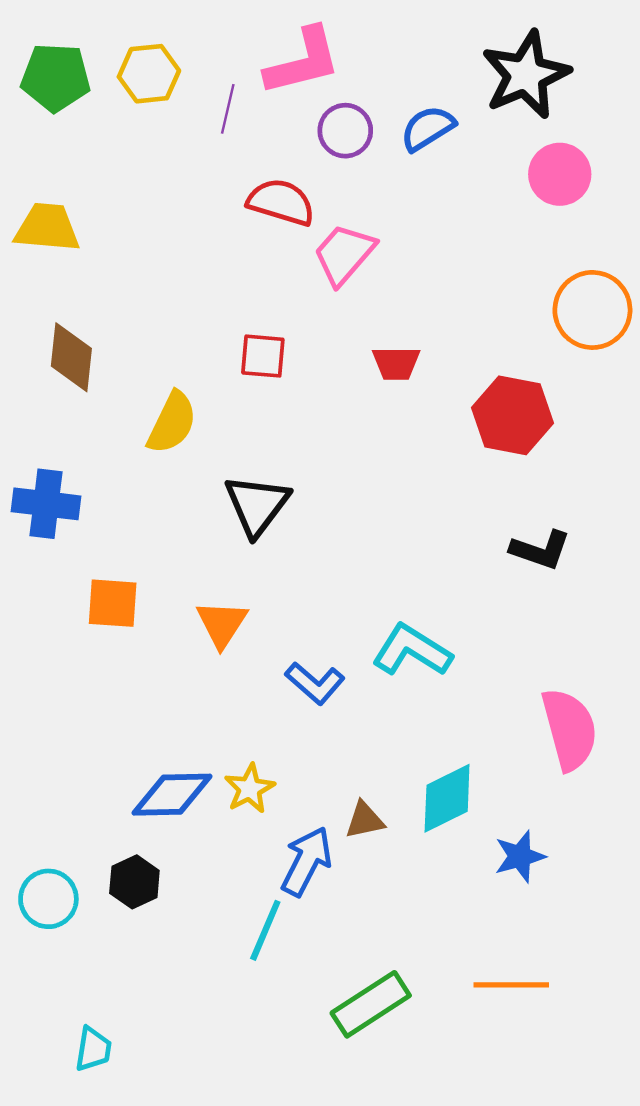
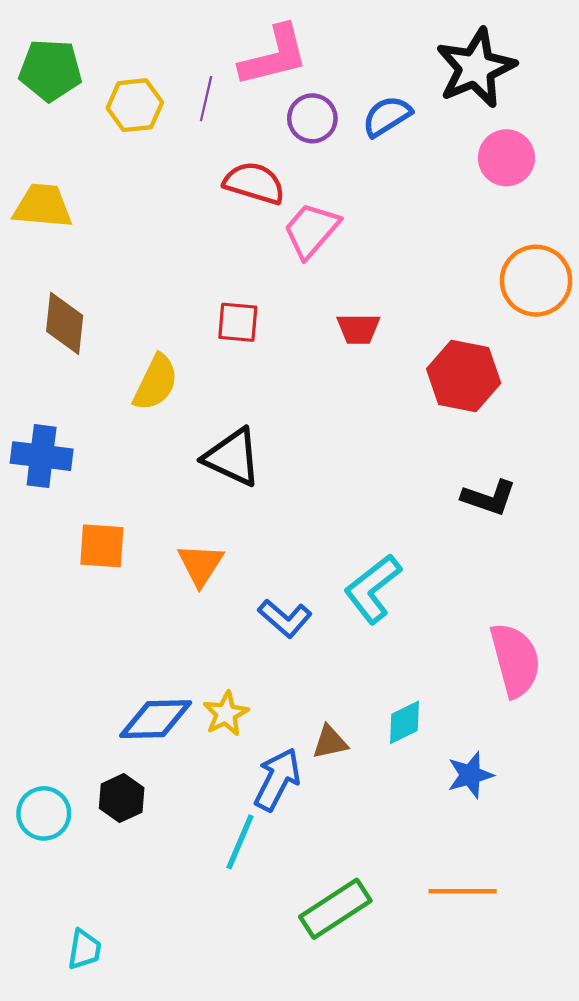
yellow hexagon: (149, 74) -> (135, 105), moved
black triangle: (257, 505) -> (232, 457), turned -42
cyan L-shape: (412, 650) -> (373, 589), turned -70
cyan diamond: (447, 798) -> (404, 722), size x0.7

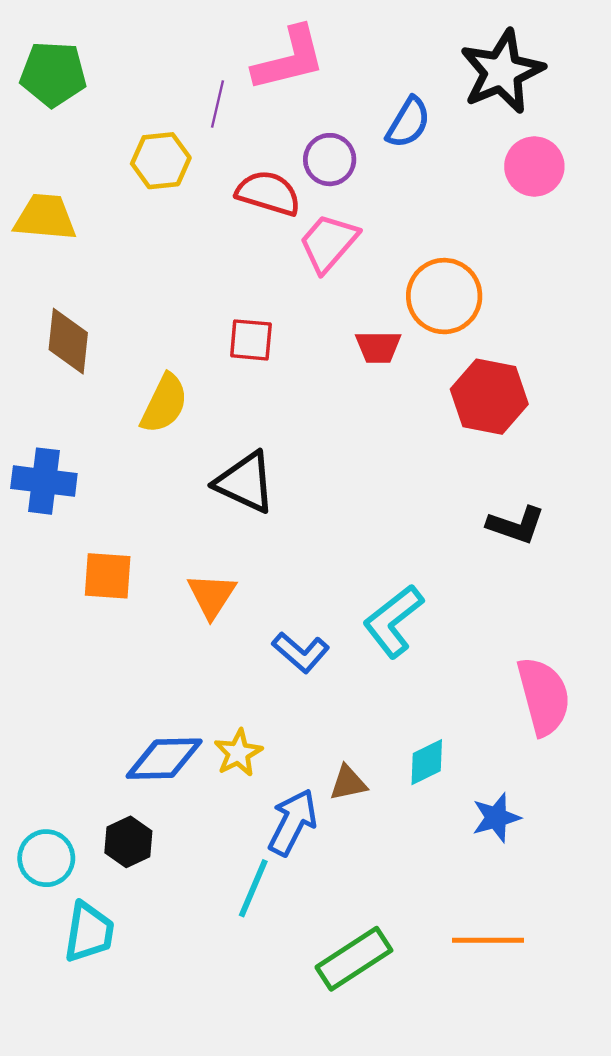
yellow hexagon: (135, 105) -> (161, 161), moved
blue semicircle: (387, 116) -> (408, 123), turned 153
purple circle: (312, 118) -> (330, 160), moved
orange circle: (536, 281) -> (444, 296), moved
cyan trapezoid: (84, 949) -> (89, 932), moved, size x1.4

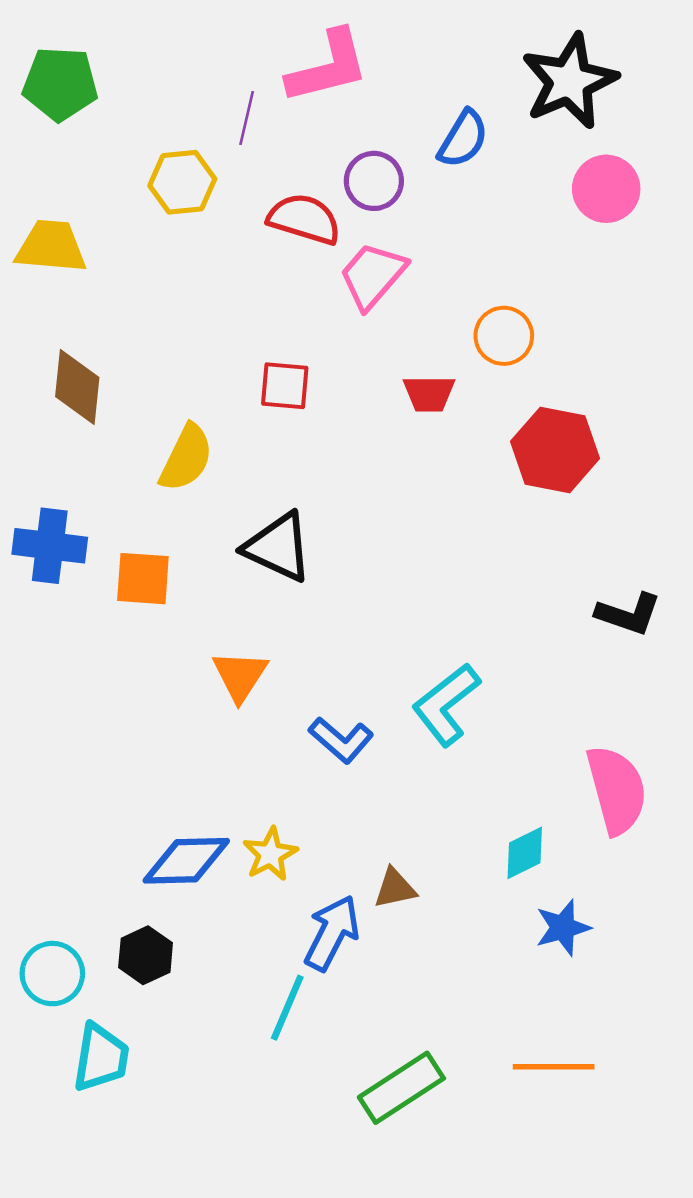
orange circle: (444, 296) -> (504, 336), size x0.7
black L-shape: (516, 525) -> (628, 614), moved
orange square: (108, 576) -> (143, 579), moved
cyan diamond: (427, 762) -> (525, 853), moved

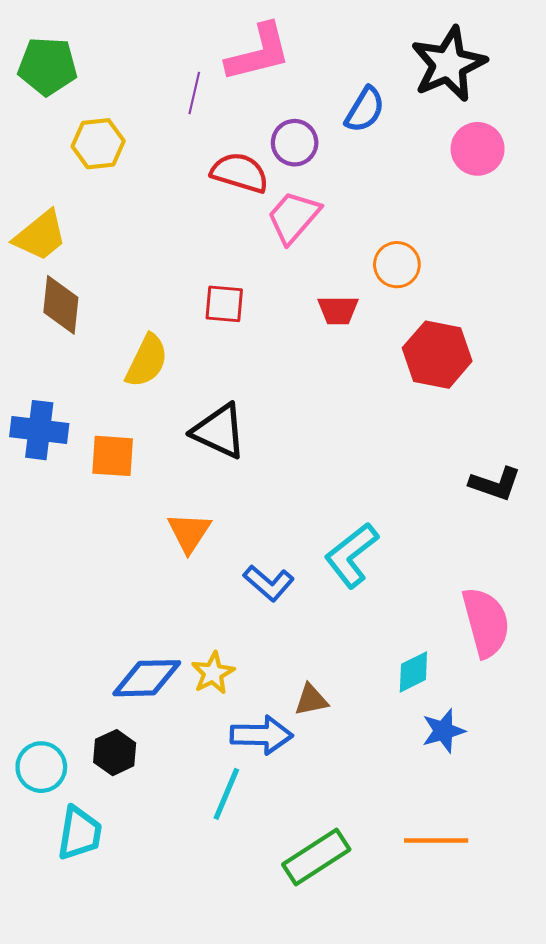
yellow hexagon: (182, 182) -> (98, 144), moved
yellow trapezoid: (51, 247) -> (40, 236), moved, turned 136
blue arrow: (332, 933) -> (261, 735), turned 64

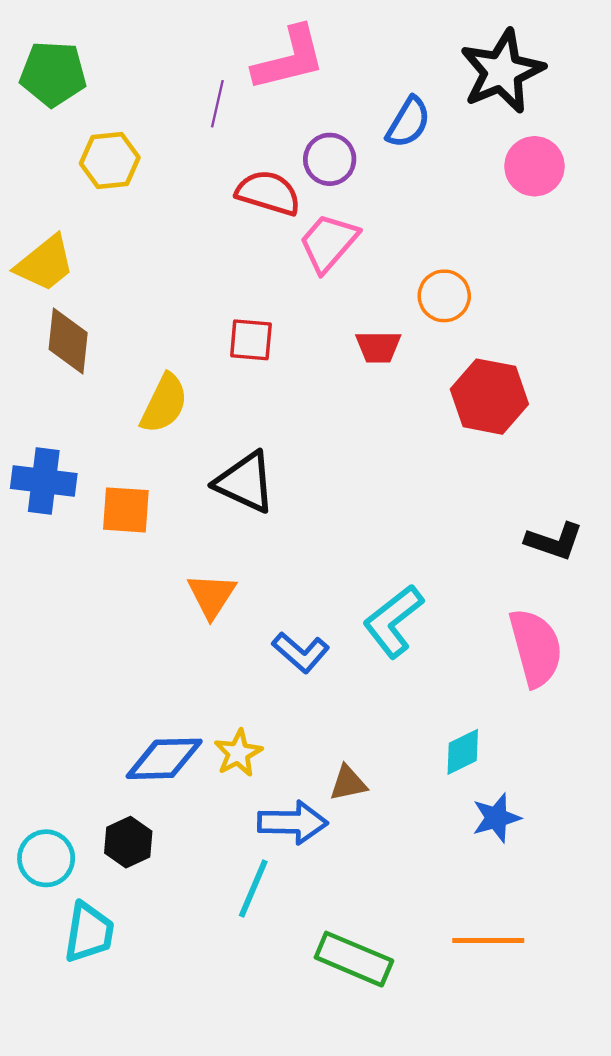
pink semicircle: (486, 622) -> (536, 648), moved
green rectangle: (316, 857) -> (354, 959), turned 56

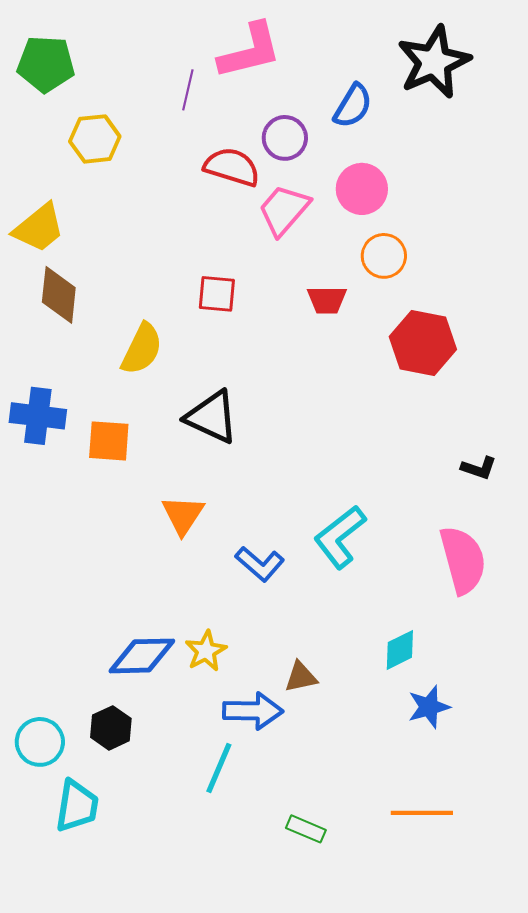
pink circle: (534, 166) -> (362, 189), moved
black L-shape: (554, 541) -> (479, 468), size x0.7
green rectangle: (354, 959) -> (306, 829), size x0.6

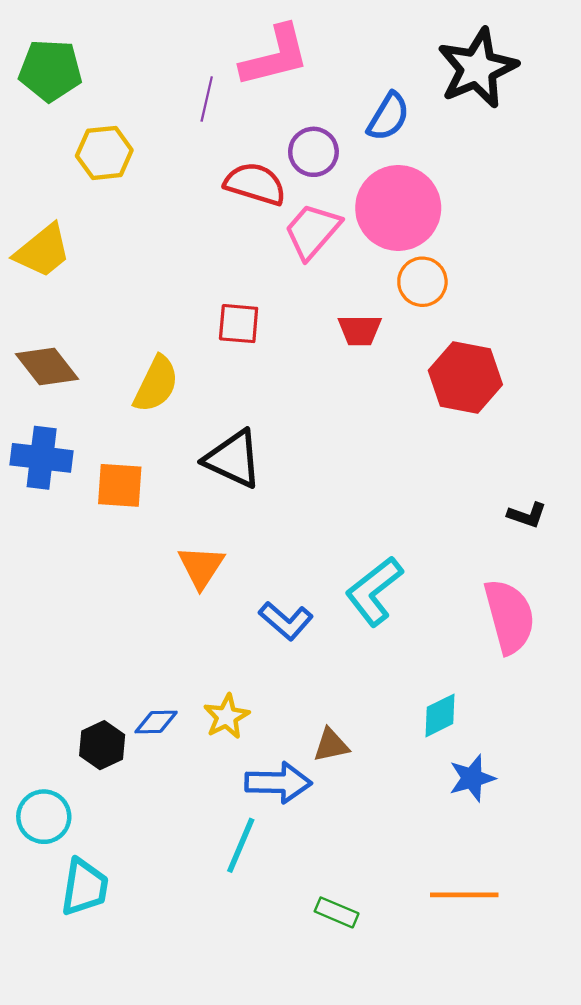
pink circle: (362, 189) -> (398, 208), size x1.5
brown diamond: (59, 295) -> (47, 366), moved, turned -44
blue diamond: (142, 656) -> (156, 722), size x0.6
black hexagon: (111, 728) -> (102, 745), moved

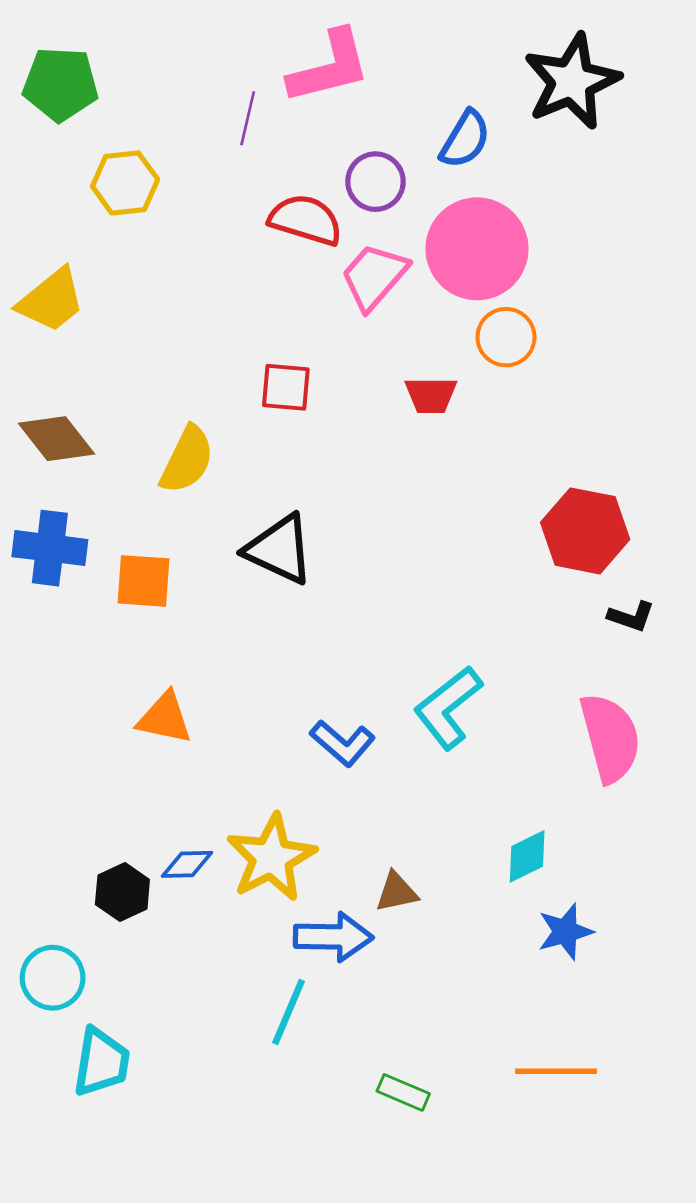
red hexagon: (465, 377) -> (585, 531), moved
orange triangle: (201, 567) -> (165, 718), moved, turned -51
yellow star: (227, 717) -> (271, 858), size x1.6

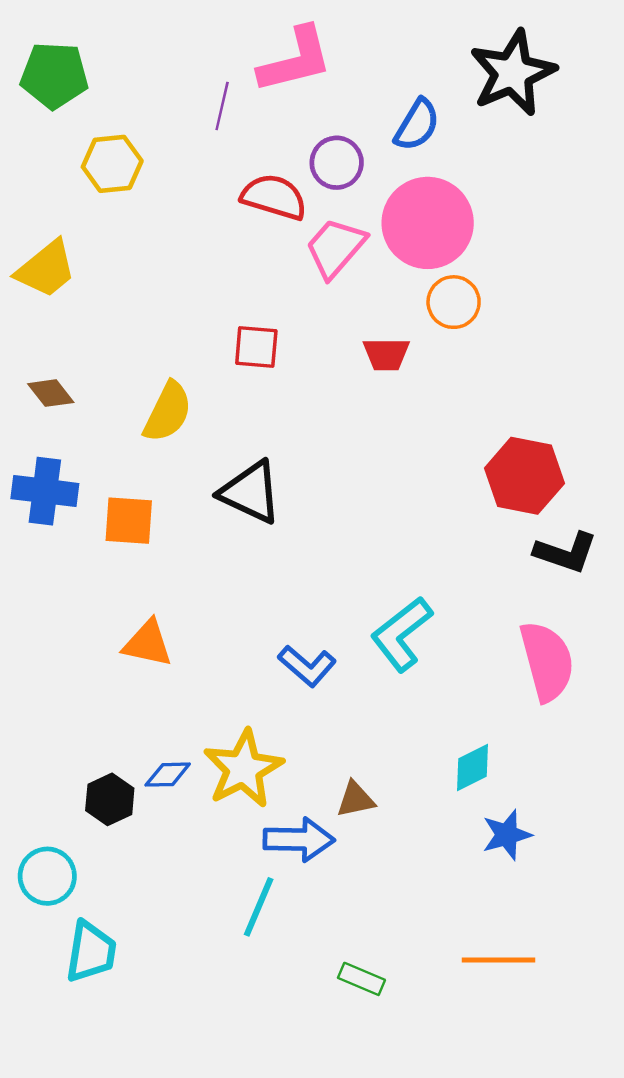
brown diamond: (57, 439) -> (51, 393), size x0.7
black L-shape: (631, 617) -> (566, 553), size x1.5

